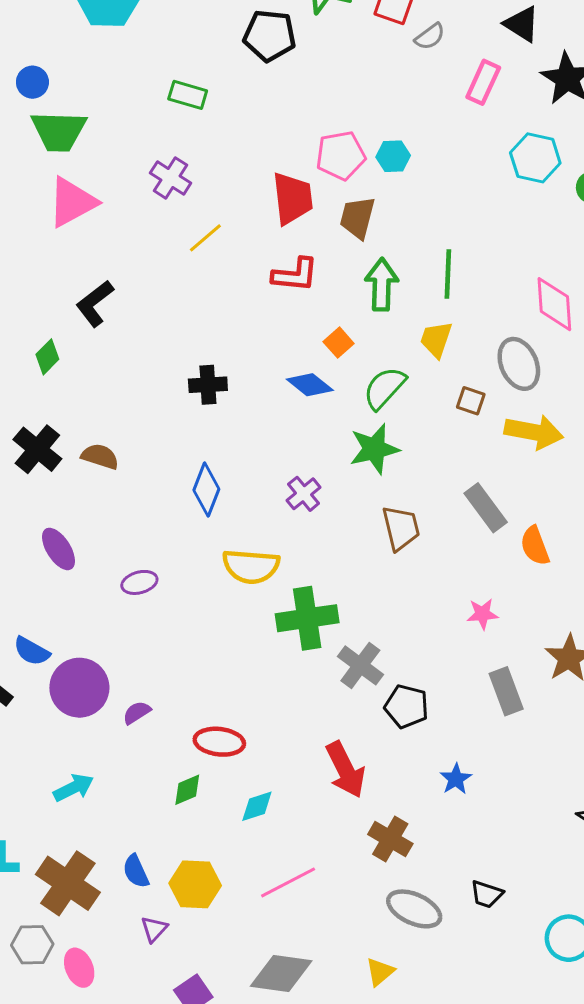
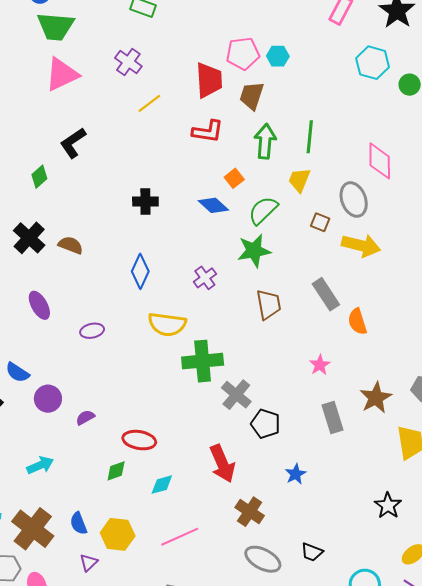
pink star: (482, 614) -> (320, 365), turned -30
purple circle: (79, 688) -> (48, 399), size x0.7

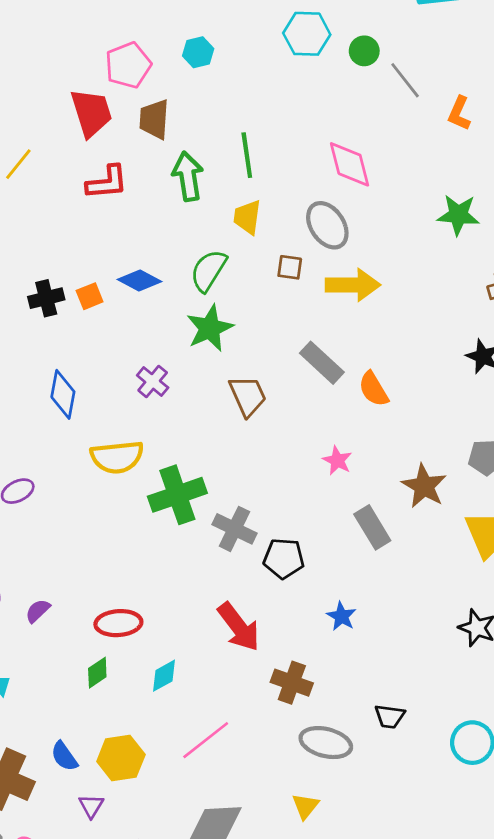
cyan hexagon: (278, 56) -> (198, 52), moved
orange square: (234, 178) -> (90, 296), moved, turned 30

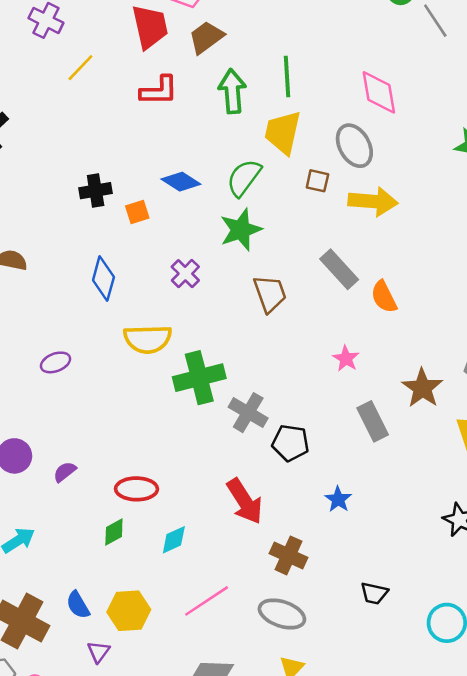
brown trapezoid: (154, 119) -> (206, 37), turned 45
yellow trapezoid: (247, 217) -> (283, 132), size x1.4
orange square: (90, 296) -> (137, 212), moved
gray ellipse: (326, 743) -> (282, 614), moved

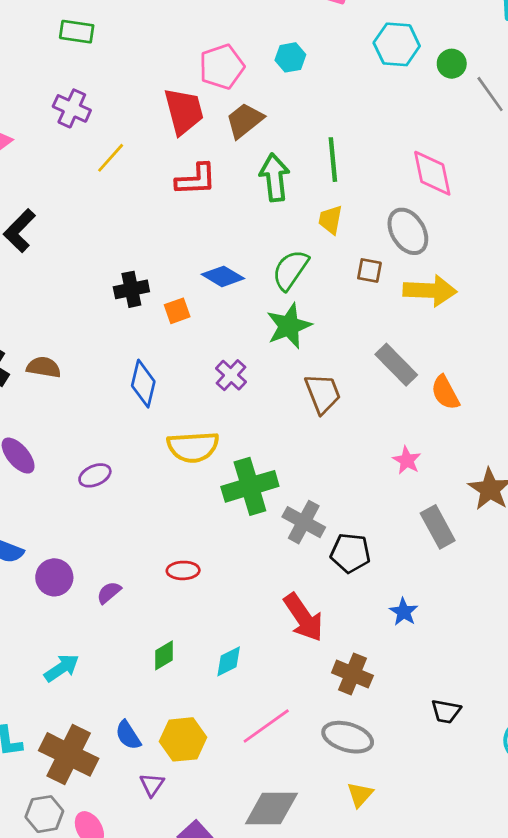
yellow trapezoid: (283, 132) -> (330, 220), size x0.6
red ellipse: (137, 489) -> (183, 570), moved, size x0.7

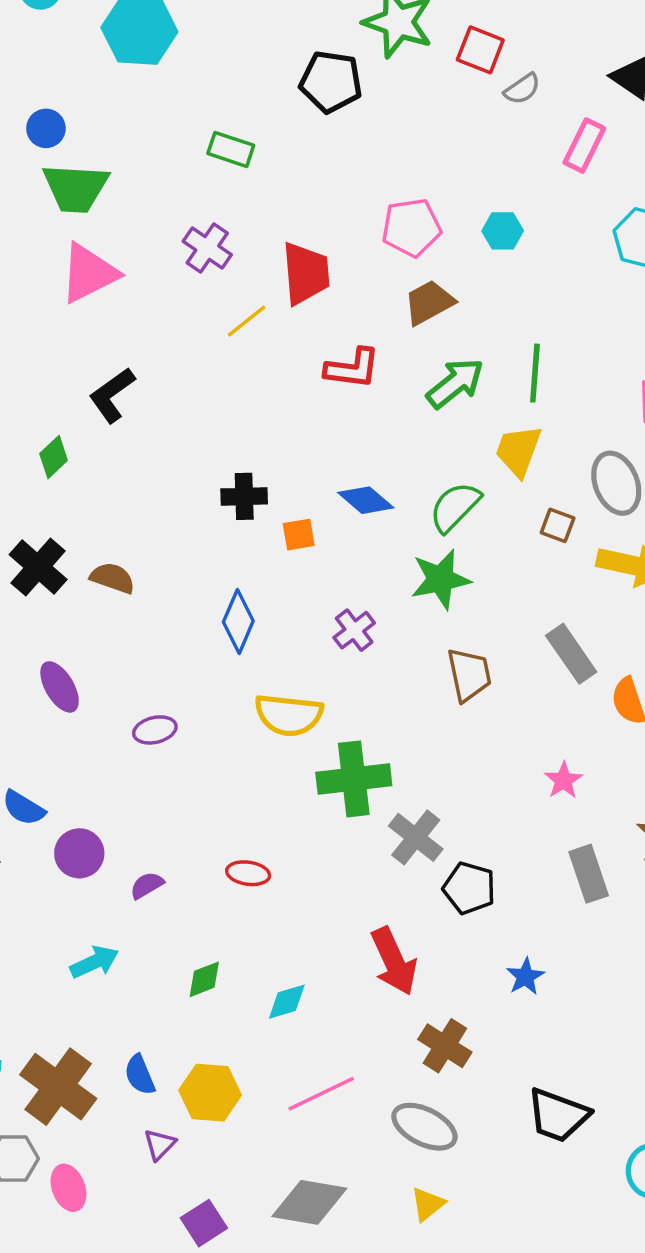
red trapezoid: (184, 111) -> (306, 273), moved
green arrow: (275, 177) -> (455, 383), turned 48
yellow trapezoid: (330, 220) -> (518, 451), size x1.4
cyan arrow: (62, 668) -> (94, 962), moved
black trapezoid: (446, 711) -> (558, 1115), size x1.6

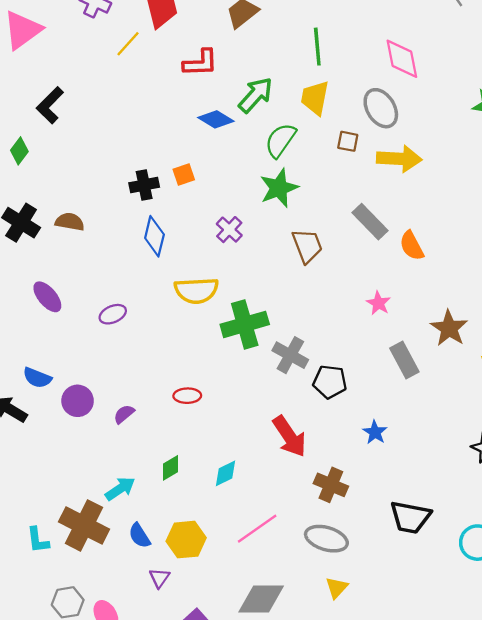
green arrow: (455, 383) -> (256, 95), moved
black cross: (244, 496) -> (144, 185), moved
blue diamond: (366, 500) -> (216, 119), moved
cyan arrow: (94, 962) -> (120, 489), moved
brown cross: (58, 1087) -> (84, 525), moved

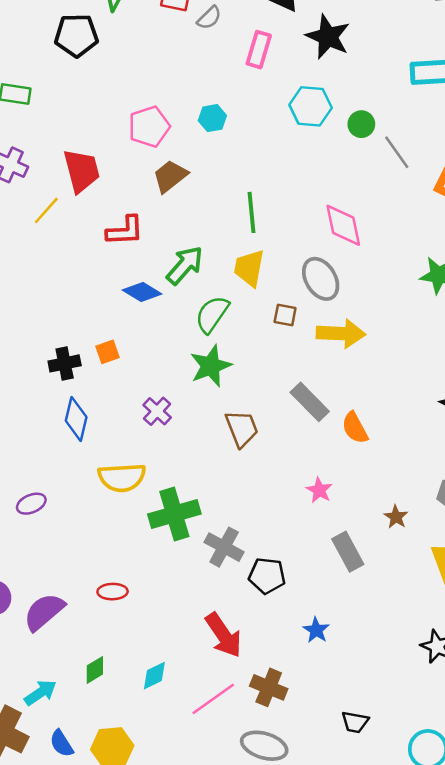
brown star: (449, 328) -> (396, 517), size x0.6
purple semicircle: (124, 414) -> (44, 612), size x1.8
black trapezoid: (410, 517) -> (355, 722), size x0.6
pink line: (257, 529) -> (213, 699), moved

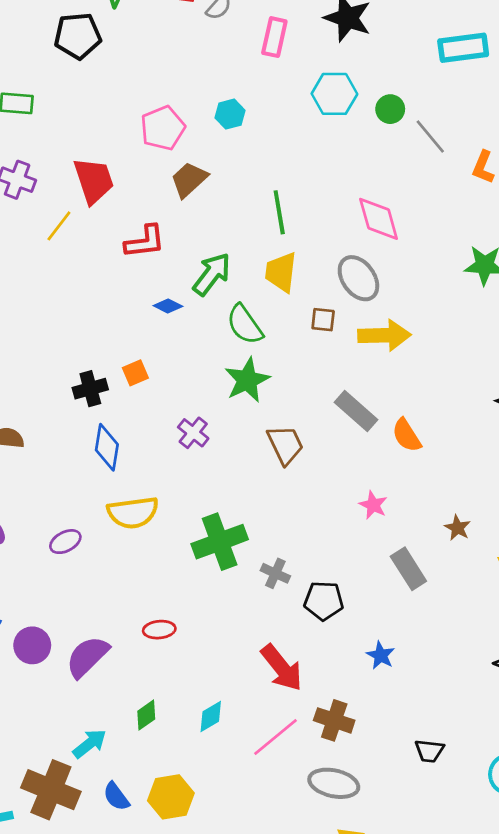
blue diamond: (142, 292) -> (168, 306), size x0.7
green semicircle: (212, 314) -> (245, 325), turned -66
yellow semicircle: (122, 477) -> (133, 513), moved
gray cross: (224, 547) -> (275, 573), size x0.7

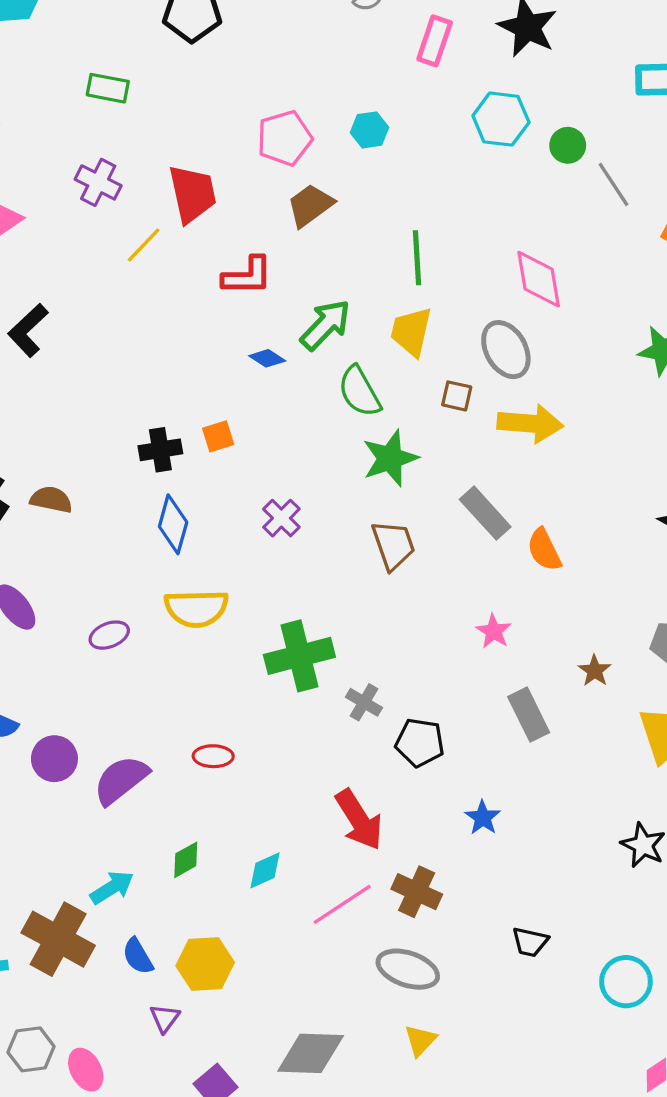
green star: (247, 380) -> (390, 458), moved

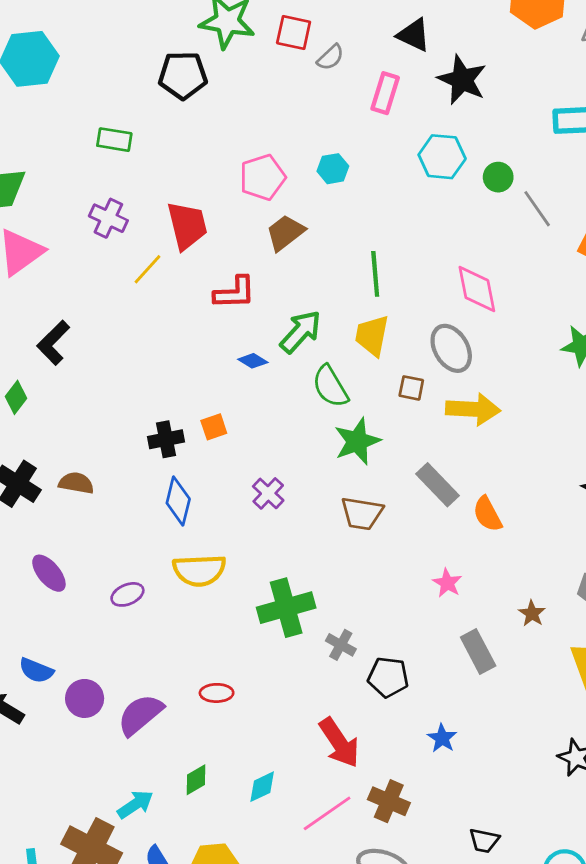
brown trapezoid: (393, 545) -> (362, 513), turned 120

